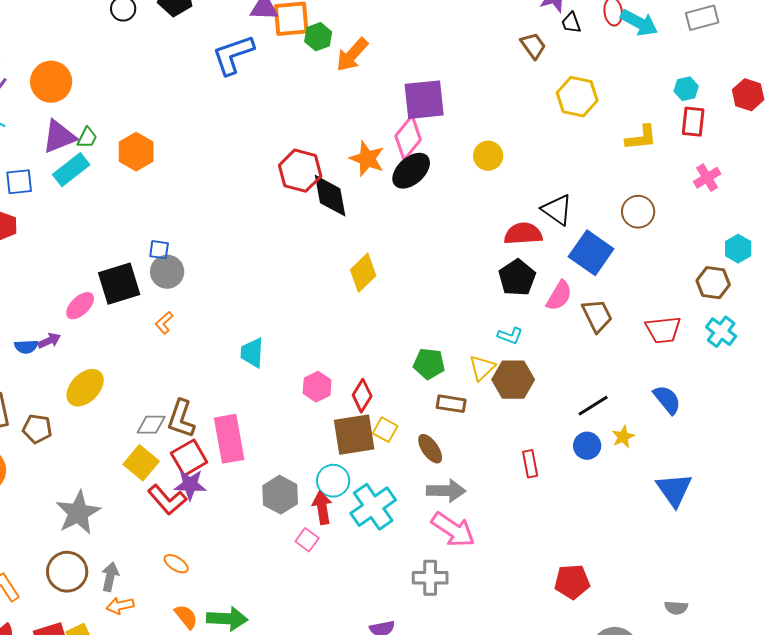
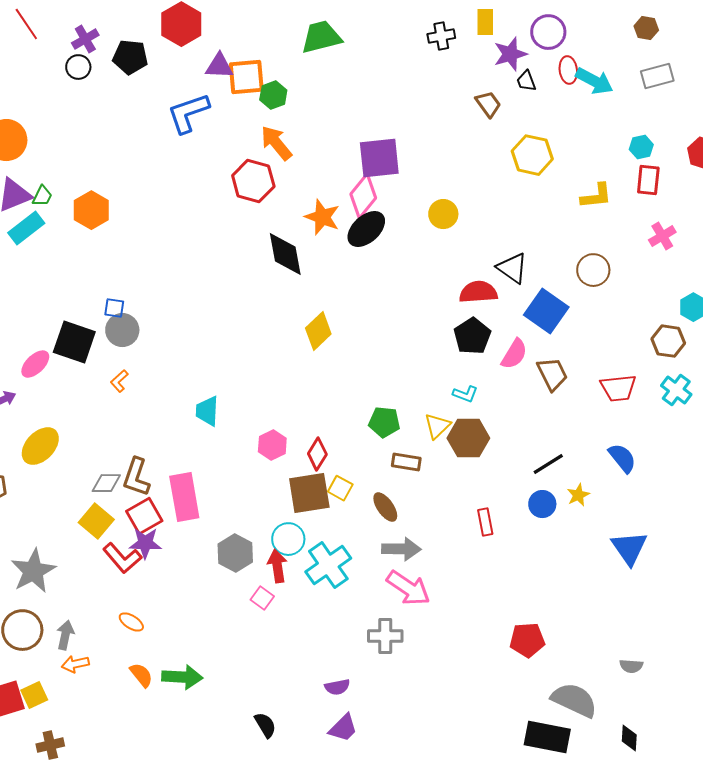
orange arrow: (352, 55) -> (276, 143), moved, turned 99
red hexagon: (300, 171) -> (253, 181), moved
black square: (119, 284) -> (74, 342), turned 36

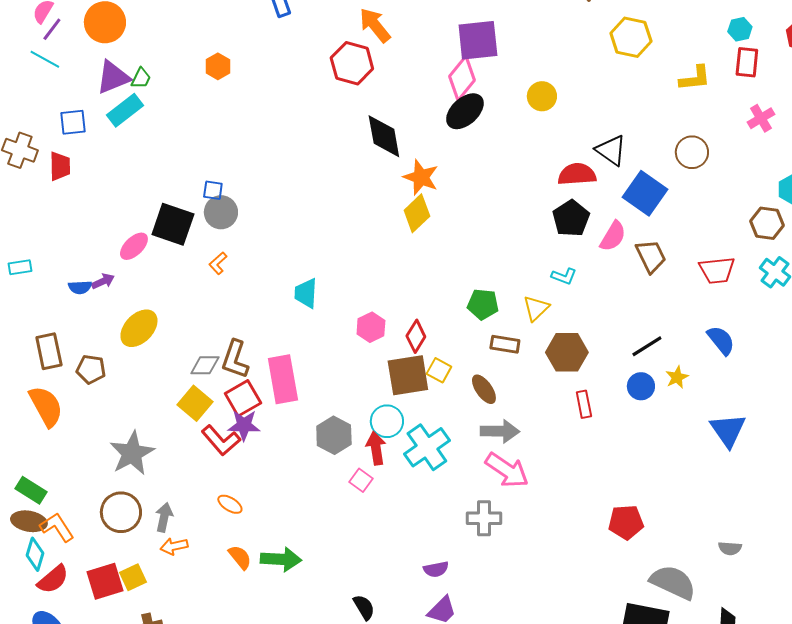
orange hexagon: (91, 210) -> (218, 66), moved, size x0.7
orange star: (322, 217) -> (421, 177), moved
brown hexagon: (468, 438) -> (567, 352), moved

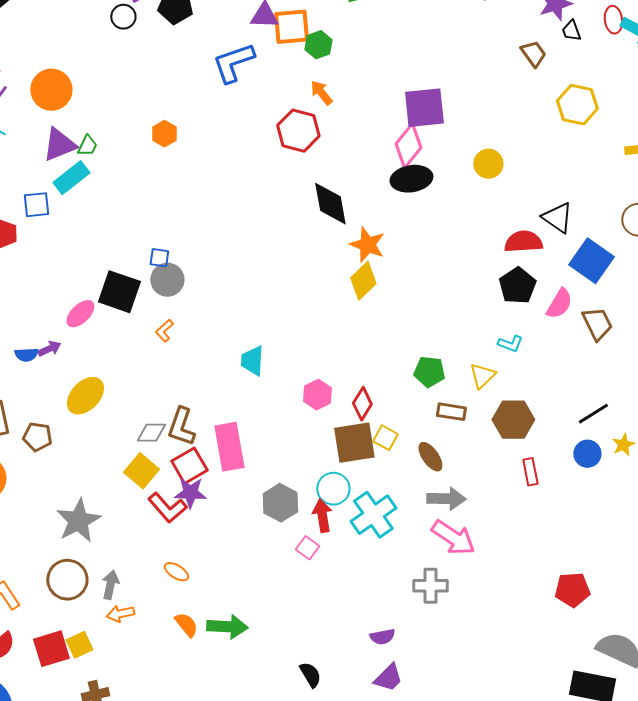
orange arrow: (375, 25) -> (321, 93), size x0.7
black ellipse: (465, 111) -> (411, 179), turned 33
blue square: (73, 122) -> (36, 205), moved

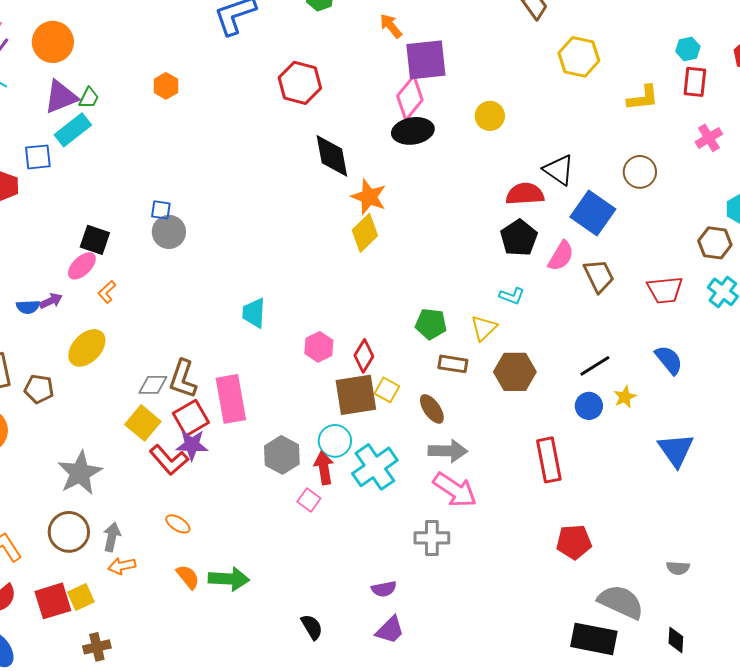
orange arrow: (321, 93) -> (391, 26), moved
black square: (119, 292) -> (95, 240), moved, size x0.7
orange L-shape: (164, 331) -> (107, 292), moved
red rectangle: (530, 472) -> (549, 460), moved, size x1.6

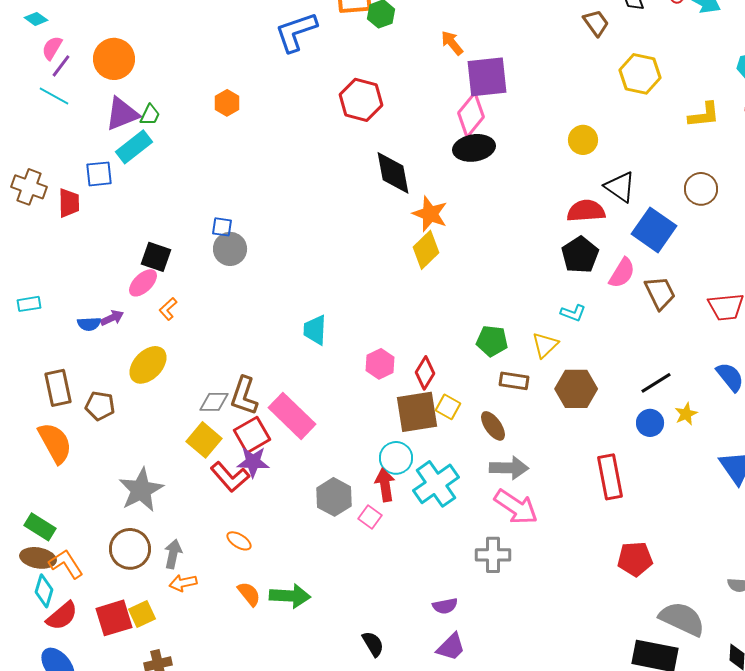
yellow circle: (490, 116) -> (583, 140), moved
pink rectangle: (231, 399) -> (292, 416), turned -36
gray hexagon: (282, 455) -> (334, 497), moved

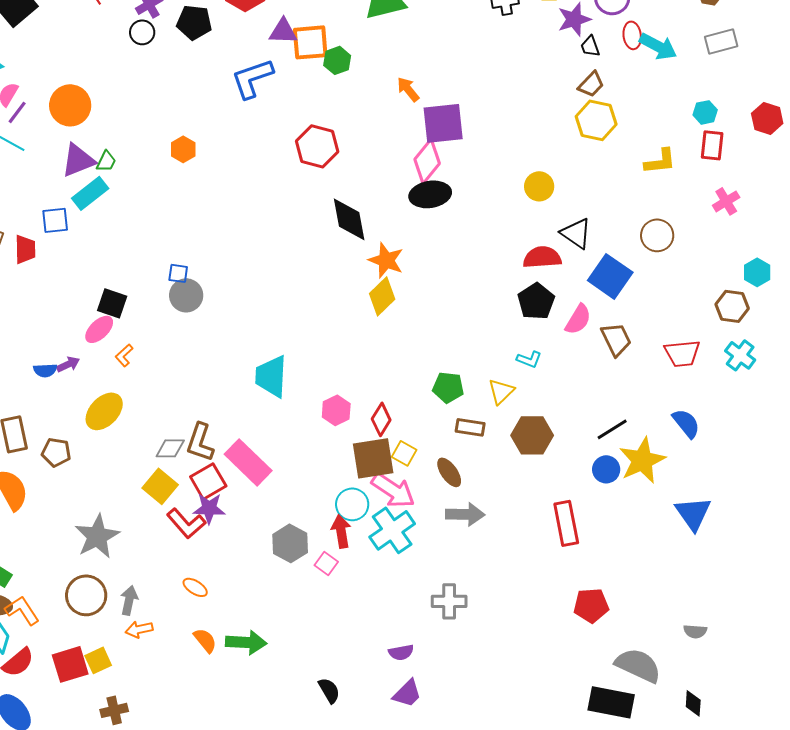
brown trapezoid: (596, 23) -> (591, 84), moved, turned 80
cyan trapezoid: (315, 330) -> (271, 376), size x1.4
yellow star: (686, 414) -> (642, 460), size x2.0
pink arrow: (516, 507) -> (393, 490), moved

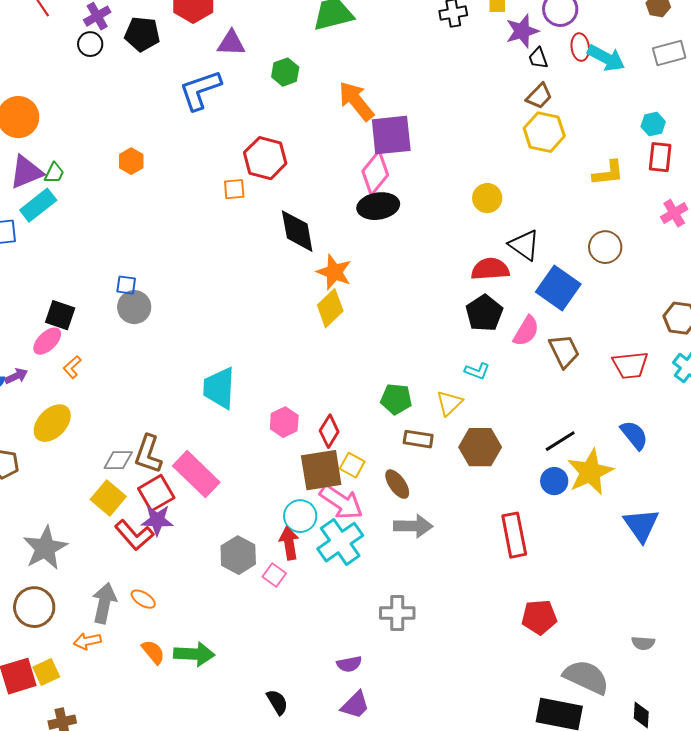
orange square: (310, 42) -> (234, 189), moved, size x0.6
orange arrow: (408, 89) -> (356, 101), size x1.6
gray arrow: (129, 600) -> (104, 603), moved, size x1.4

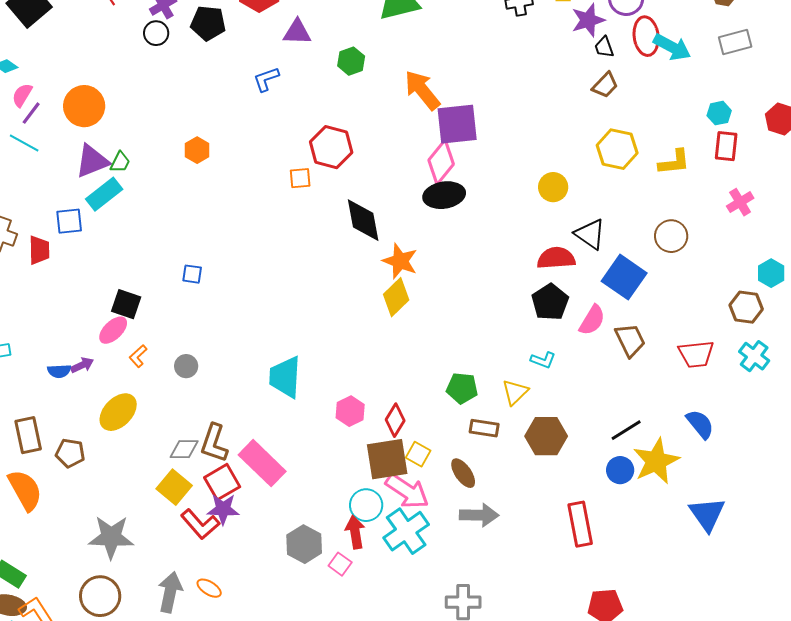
red ellipse: (580, 47) -> (646, 36), size x1.4
blue L-shape: (200, 90) -> (266, 79), size x0.6
yellow hexagon: (544, 132) -> (617, 149), moved
gray circle: (134, 307) -> (186, 366), moved, size x0.7
gray star: (45, 548) -> (111, 537), turned 30

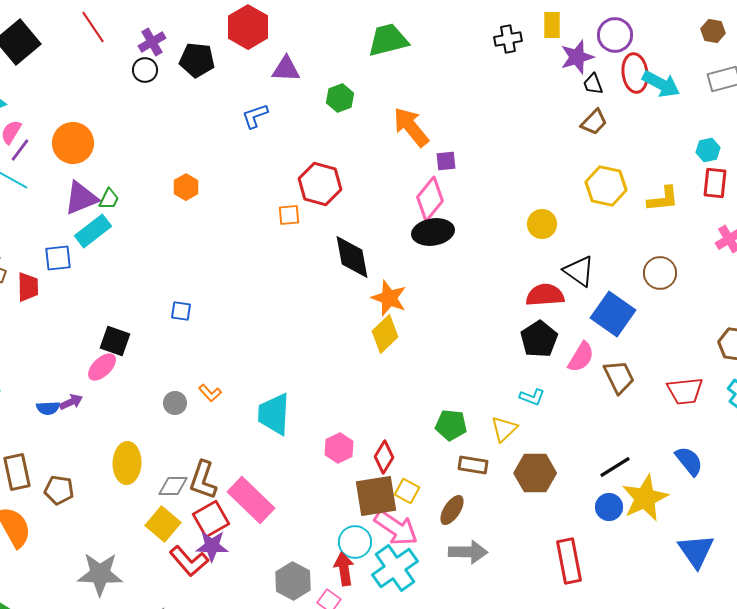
purple square: (457, 124) -> (446, 161), size x0.5
orange L-shape: (138, 356) -> (210, 393), moved, turned -90
yellow ellipse: (118, 412) -> (127, 463), moved, turned -42
brown ellipse: (463, 473) -> (452, 510), turned 68

